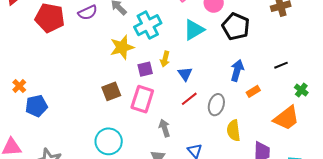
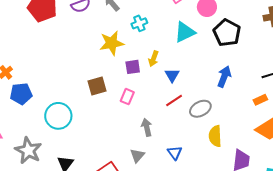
cyan cross: (148, 25) -> (139, 23), size x0.6
orange rectangle: (253, 91) -> (260, 100), moved
pink rectangle: (142, 99) -> (127, 97), size x0.6
gray ellipse: (216, 105) -> (200, 109), turned 40
cyan circle: (109, 141) -> (58, 116), moved

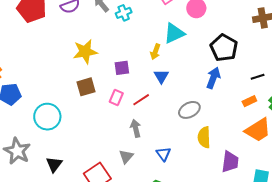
cyan cross: (139, 23) -> (124, 13), moved
black pentagon: (227, 33) -> (224, 48), moved
yellow star: (112, 43) -> (85, 52), moved
yellow arrow: (153, 59) -> (155, 52), moved
red line: (174, 100) -> (141, 100), moved

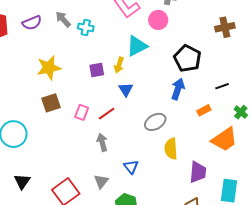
cyan cross: (124, 13) -> (86, 27), turned 35
purple square: (122, 68) -> (97, 70), moved
orange rectangle: (249, 101) -> (204, 110), moved
gray triangle: (126, 157) -> (101, 181), moved

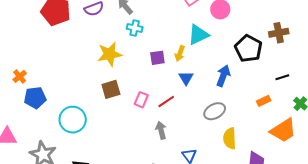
cyan cross: (86, 27) -> (135, 28), moved
brown cross: (225, 27) -> (279, 33), moved
blue arrow: (178, 89) -> (223, 76), moved

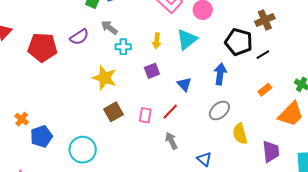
yellow arrow: (180, 53) -> (157, 41), moved
yellow star: (110, 54) -> (104, 78), turned -30
black line: (282, 77) -> (263, 55), moved

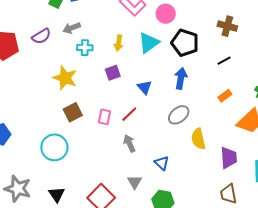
brown cross: (265, 20) -> (227, 26), turned 36
gray arrow: (109, 28) -> (72, 28), turned -60
black pentagon: (239, 42) -> (185, 43), moved
cyan circle: (83, 150) -> (54, 147), moved

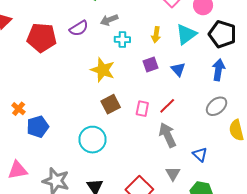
blue triangle: (145, 87) -> (178, 69), moved
gray arrow: (129, 143) -> (167, 135), size x1.4

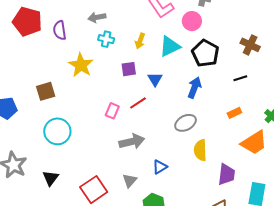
purple semicircle: (79, 28) -> (60, 30), moved, turned 102
brown square: (111, 104) -> (46, 91), moved
red line: (167, 106) -> (138, 103), moved
gray arrow: (167, 135) -> (132, 142), turned 90
blue triangle: (200, 154) -> (160, 167), turned 35

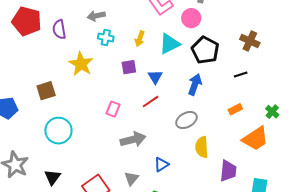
red line: (138, 103) -> (151, 102), moved

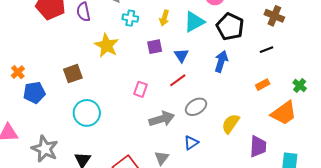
gray ellipse: (186, 120) -> (196, 107), moved
yellow semicircle: (202, 147) -> (231, 124), turned 40

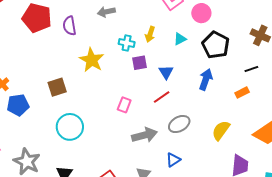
cyan cross: (130, 18) -> (127, 43), moved
cyan triangle: (194, 22) -> (180, 39), size x0.6
orange rectangle: (263, 85) -> (242, 92), moved
yellow semicircle: (231, 124) -> (221, 130), moved

